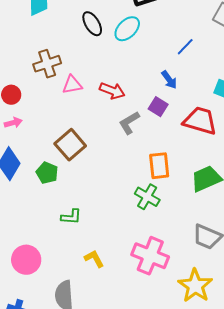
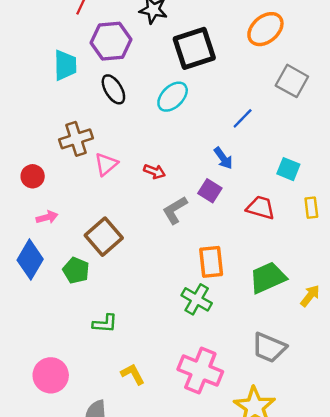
black ellipse: (92, 24) -> (113, 89), moved
pink triangle: (72, 85) -> (106, 164), turned -30
red arrow: (112, 91) -> (154, 171), size x0.7
red trapezoid: (200, 121) -> (261, 208), size x0.7
pink arrow: (13, 123) -> (47, 217), moved

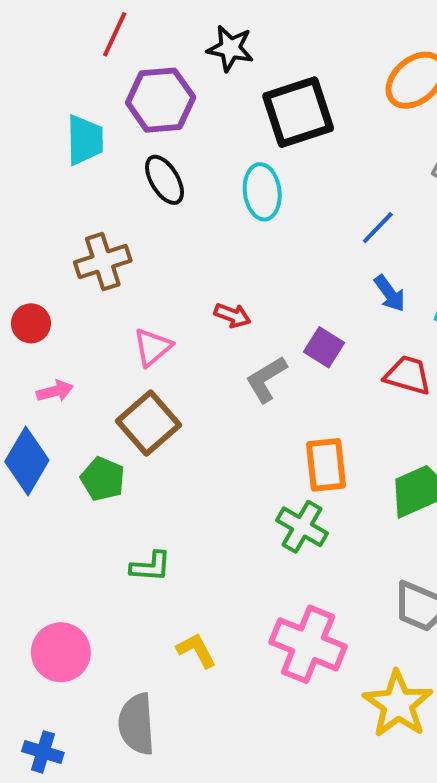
cyan ellipse: (173, 97) -> (262, 192), turned -52
blue arrow: (223, 158) -> (390, 293), moved
pink triangle: (106, 164) -> (153, 347), moved

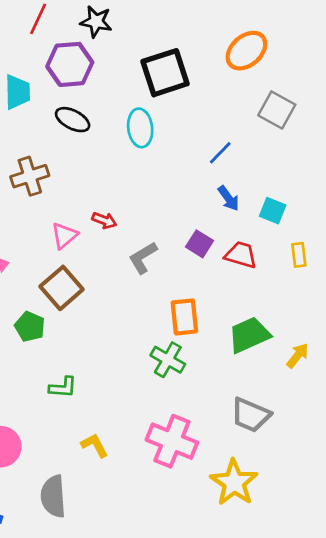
black star: (230, 48) -> (96, 22), moved
black ellipse: (165, 180) -> (73, 120), turned -32
red arrow: (232, 315) -> (104, 220), moved
purple square: (324, 347) -> (200, 244), moved

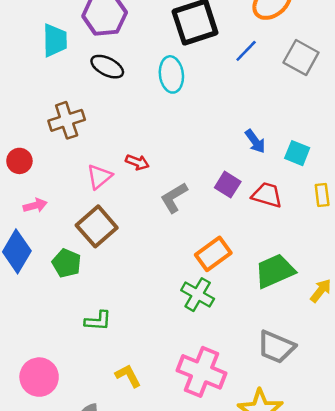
blue line: (220, 153) -> (246, 51), moved
orange rectangle: (184, 317) -> (213, 254), turned 60

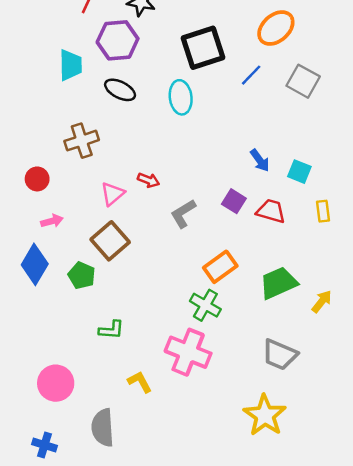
pink cross: (202, 372) -> (188, 352), moved

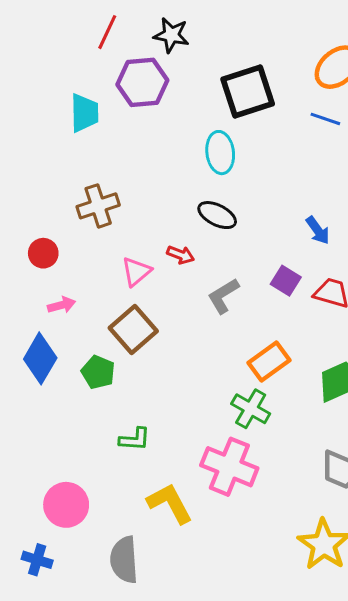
blue line: (251, 75) -> (325, 119), moved, turned 65
black ellipse: (120, 90) -> (217, 215), moved
yellow L-shape: (140, 382) -> (170, 503), size x1.5
blue cross: (45, 445) -> (37, 560), moved

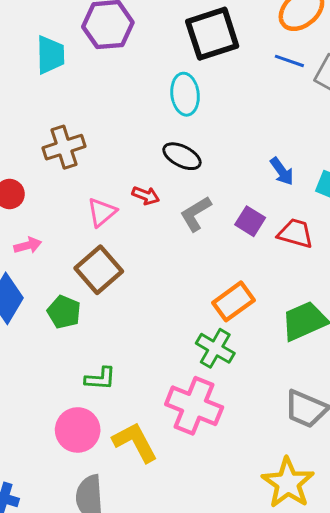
gray L-shape: (223, 296) -> (196, 214), moved
pink circle: (66, 505) -> (78, 430), moved

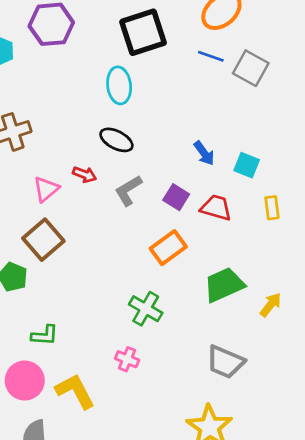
orange rectangle: (233, 301) -> (168, 248), moved
pink cross: (194, 406) -> (127, 359), size x0.5

